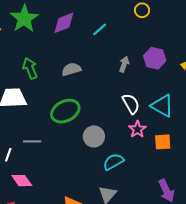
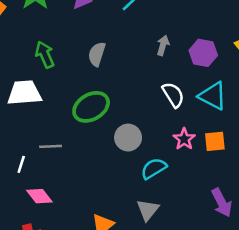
purple hexagon: (155, 58) -> (203, 53), moved
gray semicircle: (71, 69) -> (97, 54), turned -54
pink star: (137, 129) -> (184, 139), moved

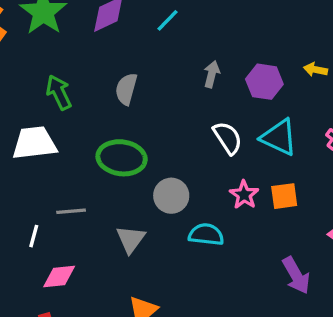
green ellipse: (91, 107) -> (122, 158), turned 39
cyan semicircle: (154, 168) -> (206, 234), turned 40
pink diamond: (39, 196) -> (59, 276), turned -56
gray triangle: (148, 210) -> (131, 239), moved

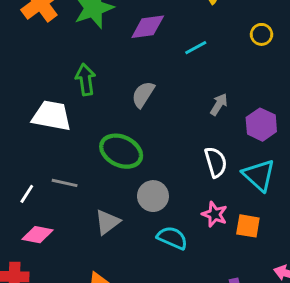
pink star: (244, 195) -> (215, 214), turned -30

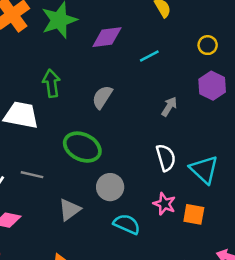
purple hexagon: (261, 125) -> (212, 86), moved

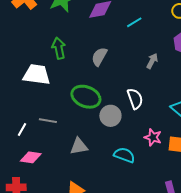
white semicircle: (166, 158) -> (135, 99), moved
gray circle: (110, 187) -> (110, 116), moved
gray triangle: (70, 210) -> (79, 146), turned 30

